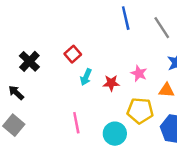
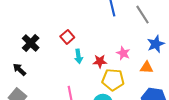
cyan arrow: (86, 77) -> (78, 56), turned -32
yellow pentagon: (140, 111) -> (113, 80), moved

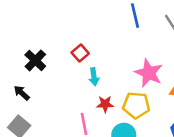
pink star: (123, 53) -> (149, 73), size x1.6
red star: (100, 61) -> (105, 104), moved

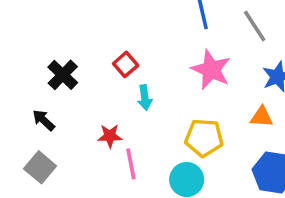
pink star: (149, 73) -> (211, 70), moved
red star: (105, 104) -> (110, 136), moved

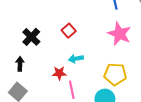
cyan arrow: (145, 98) -> (76, 59), moved, turned 88
black arrow: (44, 120) -> (20, 64), turned 48

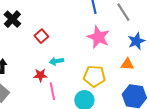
red square: (69, 31) -> (41, 36), moved
black cross: (31, 37) -> (12, 19), moved

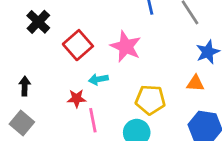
red square: (41, 36) -> (78, 45), size x1.5
pink star: (98, 37) -> (126, 46), moved

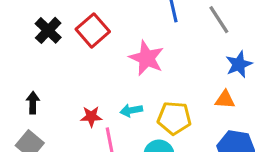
red square: (78, 45) -> (93, 30), moved
cyan arrow: (98, 79) -> (131, 110), moved

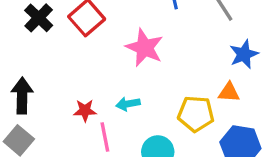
black arrow: (33, 103) -> (22, 96), size x1.5
yellow pentagon: (174, 118) -> (196, 114), moved

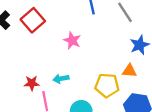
pink star: (145, 48) -> (72, 40), size x0.7

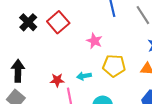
yellow pentagon: (107, 85) -> (114, 66), moved

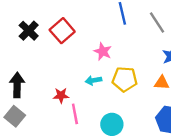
cyan arrow: (84, 76) -> (93, 80), moved

